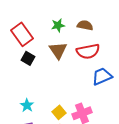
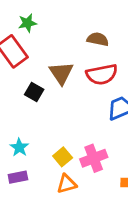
green star: (58, 25) -> (27, 23), moved
black square: (28, 58) -> (34, 92), moved

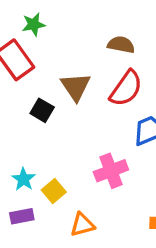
red semicircle: (102, 74) -> (126, 88), turned -44
yellow square: (63, 157) -> (54, 191), moved
pink cross: (94, 158) -> (111, 171), moved

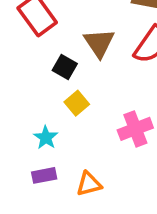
yellow square: (54, 191) -> (77, 103), moved
orange triangle: (82, 225) -> (89, 184), moved

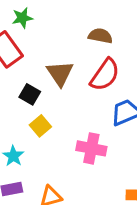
pink cross: (135, 129) -> (91, 148), turned 32

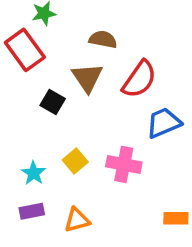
brown semicircle: (100, 36) -> (103, 39), moved
yellow square: (40, 126) -> (75, 161), moved

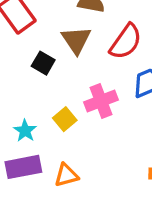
pink cross: (124, 164) -> (101, 101), moved, turned -32
purple rectangle: (32, 211) -> (23, 167), size x1.5

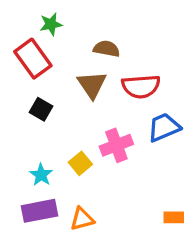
red semicircle: (126, 42) -> (141, 86), turned 51
black square: (43, 63) -> (41, 109), moved

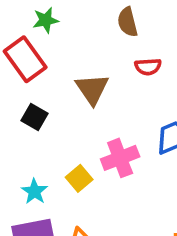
brown semicircle: (107, 49) -> (128, 22), moved, turned -115
red semicircle: (141, 86) -> (148, 67), moved, size x0.6

